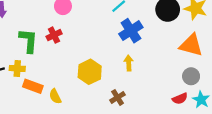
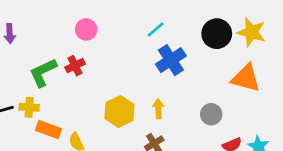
green L-shape: (28, 41) -> (43, 73), turned -120
yellow arrow: (129, 63) -> (158, 109), moved
gray circle: (191, 76) -> (211, 114), moved

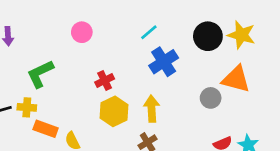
red cross: (75, 66) -> (105, 81), moved
yellow arrow: (158, 109) -> (152, 109), size x1.4
gray circle: (211, 114) -> (211, 98), moved

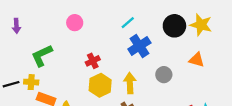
orange triangle: (236, 79) -> (197, 60), size x0.7
gray circle: (211, 98) -> (164, 75), moved

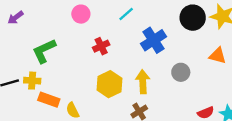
cyan line: (128, 23) -> (126, 14), moved
purple arrow: (16, 26) -> (16, 18), turned 56
red cross: (93, 61) -> (101, 46), moved

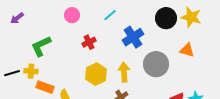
gray circle: (181, 72) -> (156, 64), size x1.6

